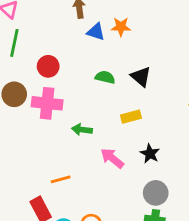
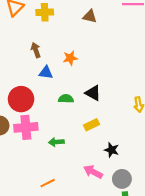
blue triangle: (96, 32) -> (46, 73), moved
red circle: (48, 66) -> (21, 99), size x1.5
pink arrow: (112, 158) -> (93, 172), moved

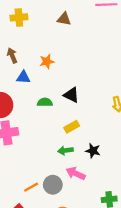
green arrow: (56, 142) -> (65, 150), moved
gray circle: (122, 179) -> (53, 185), moved

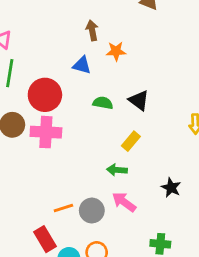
brown arrow: (12, 55) -> (92, 30), moved
yellow rectangle: (72, 127) -> (131, 141), turned -32
black star: (93, 151) -> (171, 188), moved

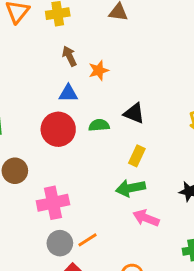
red circle: (45, 95) -> (58, 129), moved
pink cross: (46, 132) -> (53, 203), moved
green arrow: (117, 170) -> (131, 188), size x1.4
gray circle: (92, 211) -> (60, 243), moved

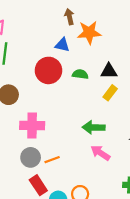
orange star: (99, 70) -> (89, 33), size x1.5
black triangle: (134, 113) -> (109, 71), turned -36
yellow rectangle: (137, 156) -> (110, 93), moved

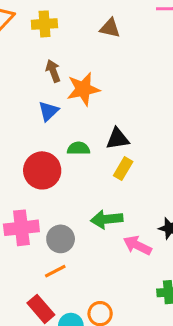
blue triangle: (62, 45) -> (48, 111), turned -49
red circle: (48, 70) -> (42, 170), moved
pink arrow: (100, 153) -> (137, 245), moved
gray circle: (31, 157) -> (61, 239), moved

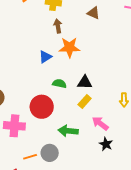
brown arrow: (53, 71) -> (58, 26), moved
red circle: (42, 170) -> (42, 107), moved
gray circle: (61, 239) -> (50, 153), moved
pink arrow: (137, 245) -> (100, 123), moved

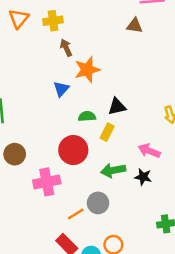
brown triangle: (93, 13) -> (135, 26), moved
yellow rectangle: (85, 101) -> (107, 132), moved
black star: (106, 144) -> (143, 177), moved

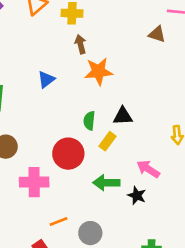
blue triangle: (61, 89) -> (46, 79), moved
green semicircle: (87, 116) -> (89, 121), turned -91
gray circle: (98, 203) -> (90, 233), moved

